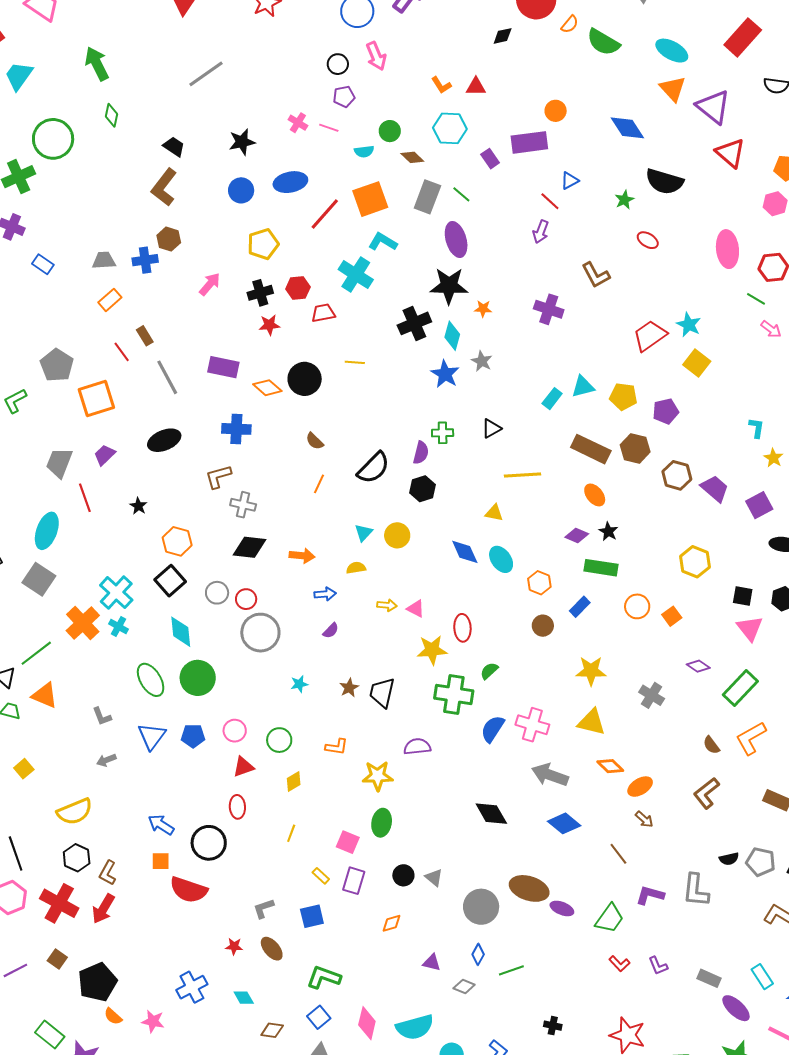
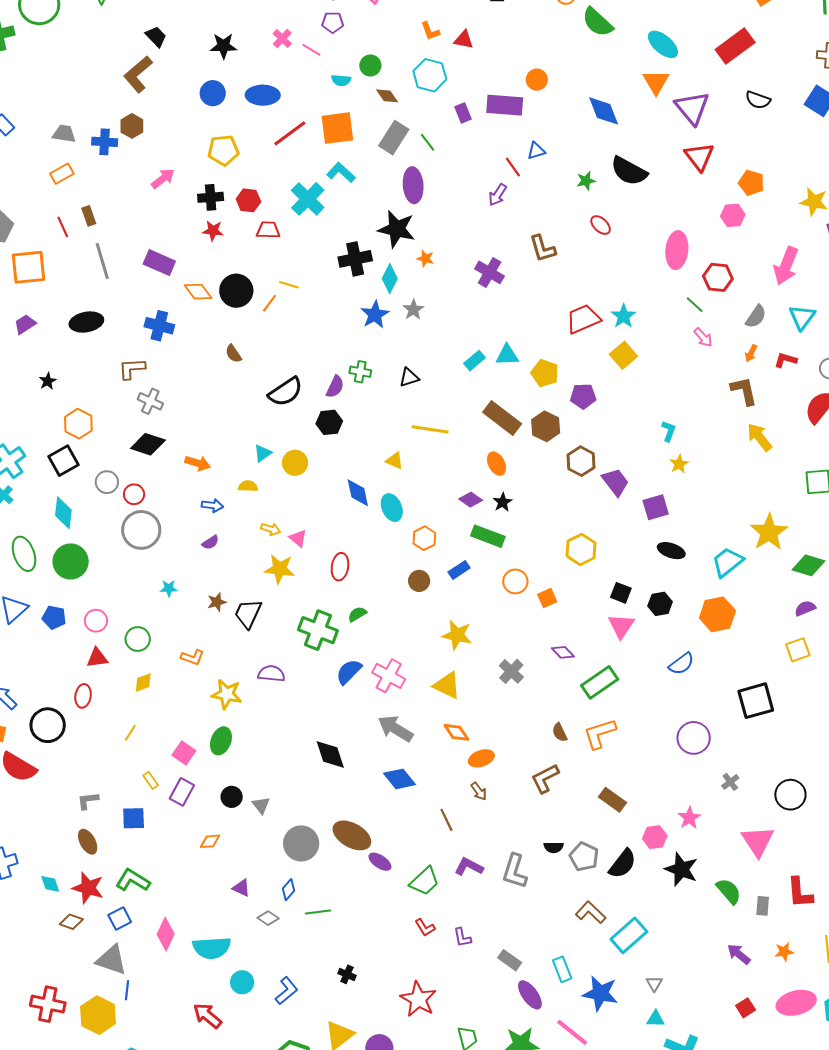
orange line: (319, 484) -> (269, 303), moved
yellow star: (432, 650) -> (280, 569), moved
red star: (234, 946) -> (88, 888), moved, size x1.8

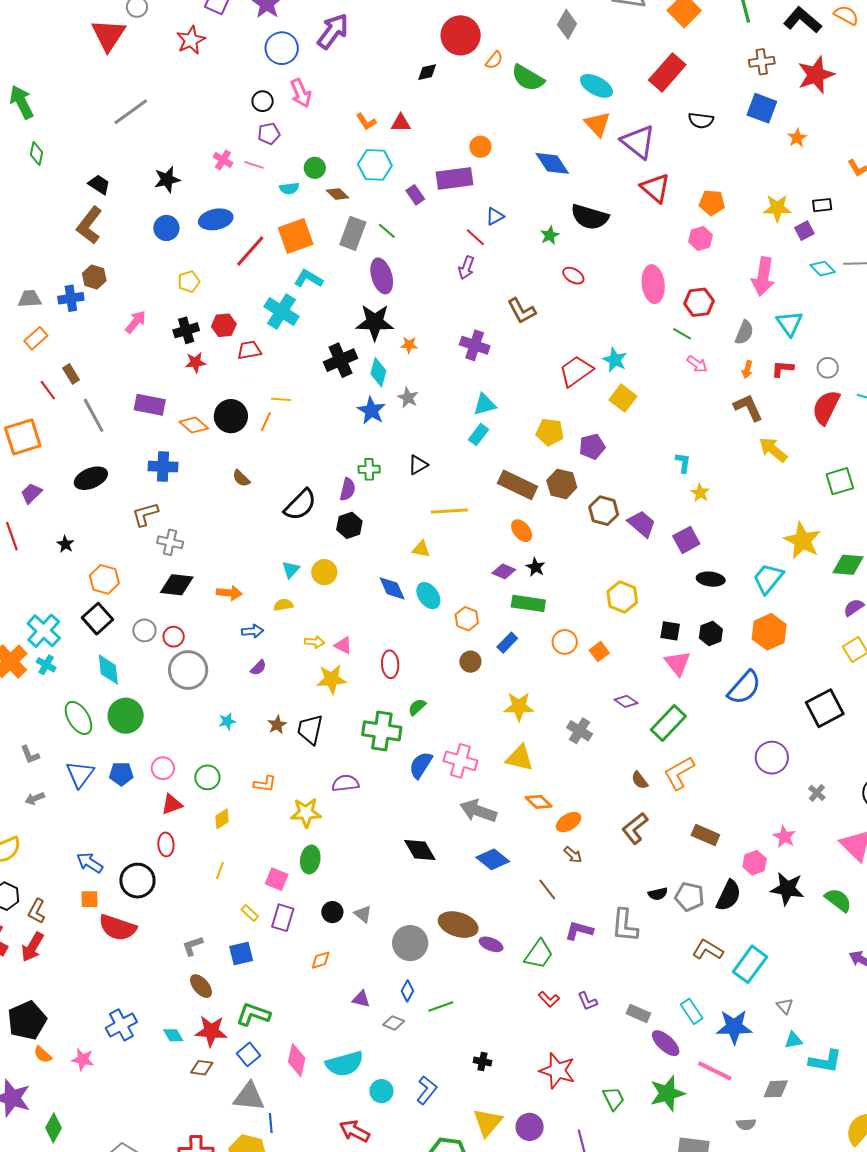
yellow pentagon: (223, 150) -> (189, 282), size x0.7
cyan triangle: (507, 355) -> (485, 404), moved
blue semicircle: (681, 664) -> (744, 688), size x1.4

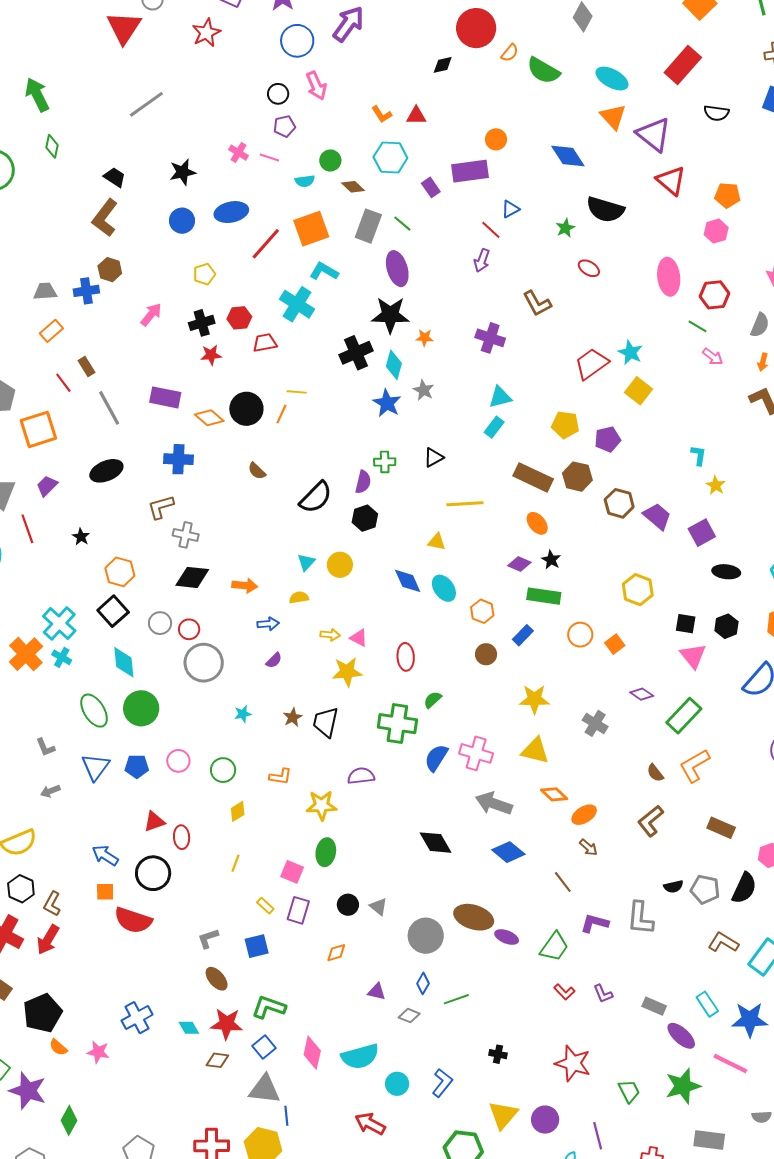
red triangle: (172, 804) -> (154, 822), moved

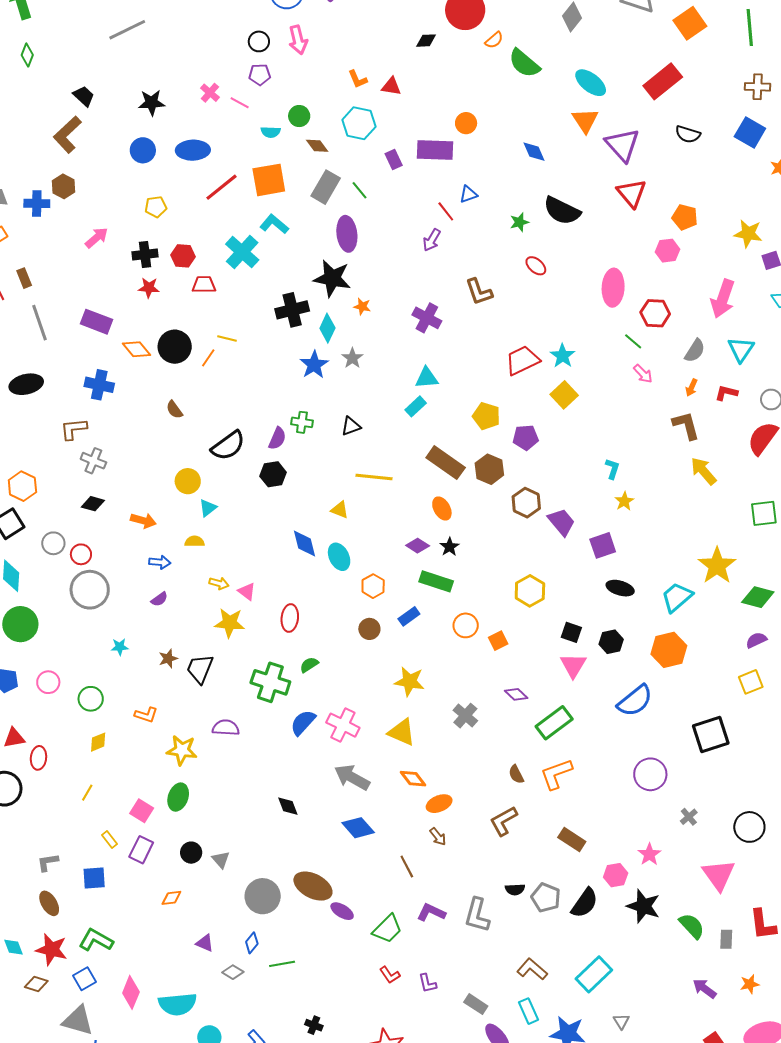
blue diamond: (568, 156) -> (534, 152), size x0.7
yellow circle: (340, 565) -> (188, 481), moved
black diamond: (192, 577) -> (93, 504), size x0.7
black diamond: (435, 843) -> (288, 806), size x0.7
brown L-shape: (723, 942) -> (532, 969), moved

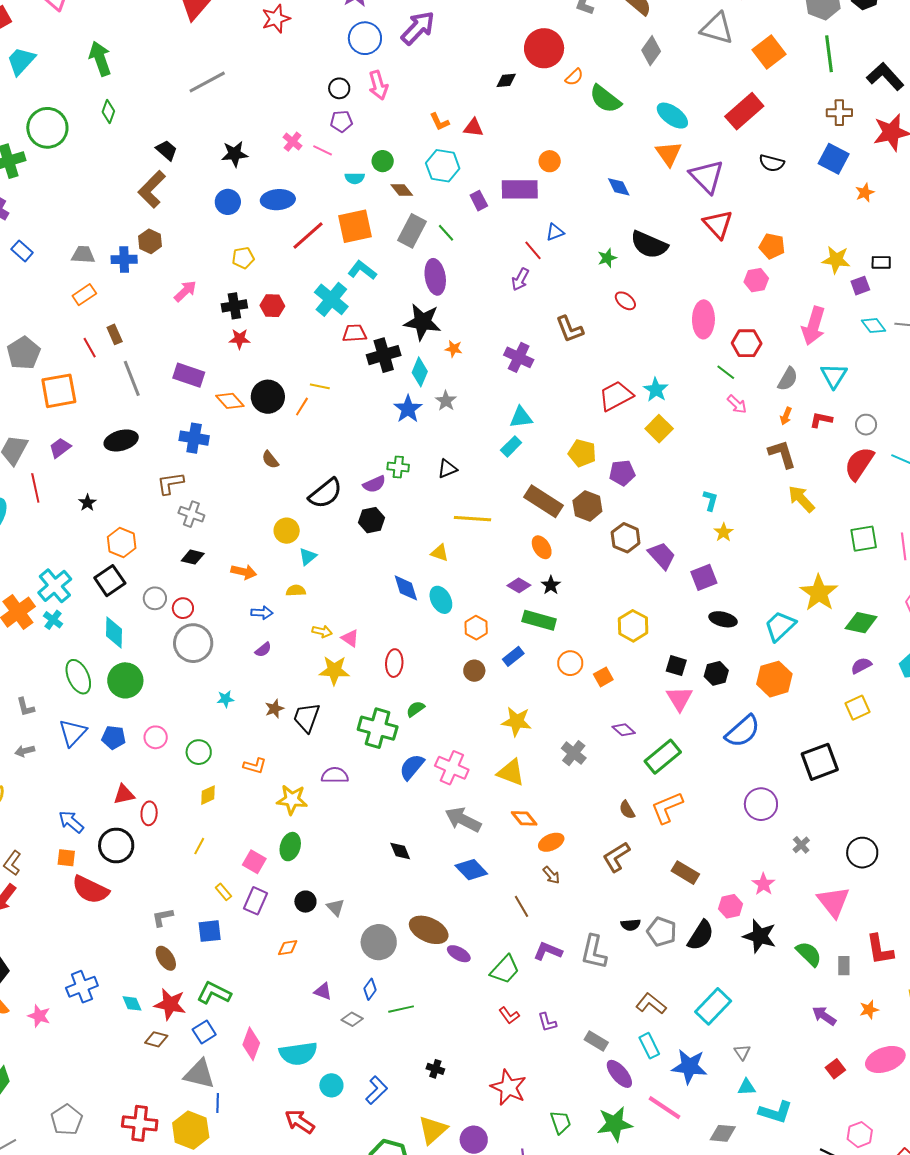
red trapezoid: (204, 285) -> (355, 333), moved
purple semicircle: (277, 438) -> (374, 484), turned 45

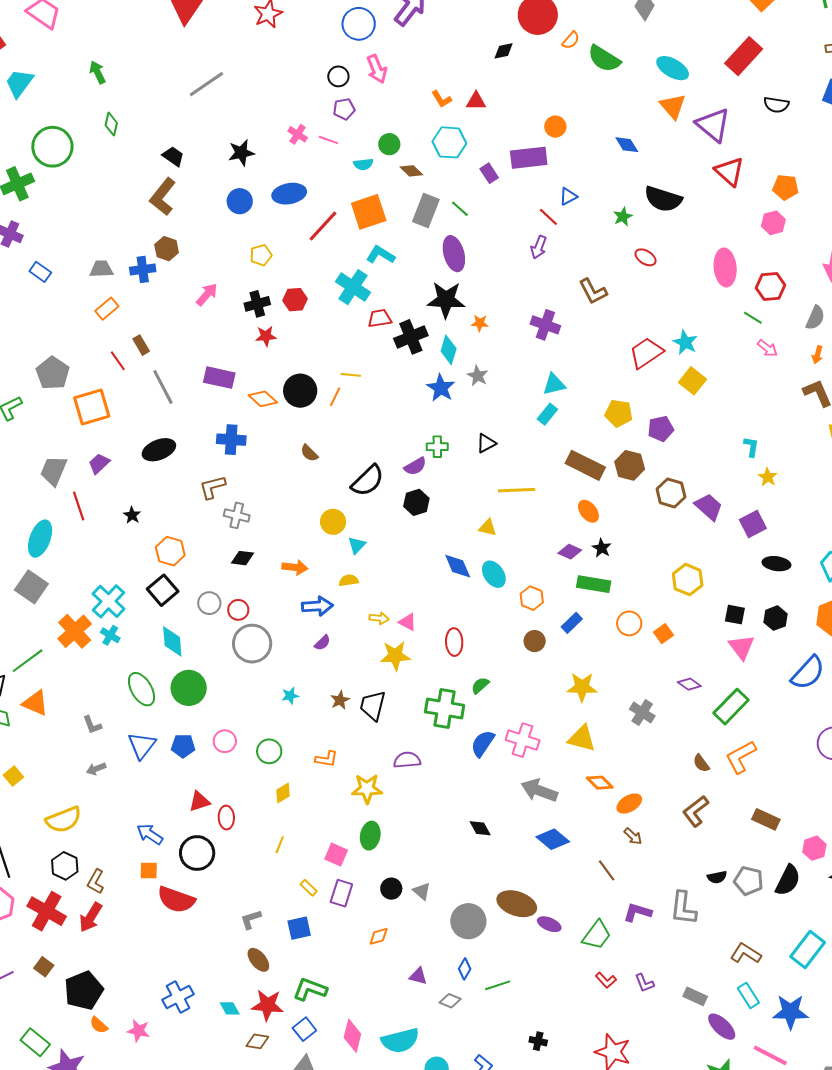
green arrow: (100, 59) -> (97, 72), size x0.7
blue arrow: (262, 613) -> (317, 606), size x1.4

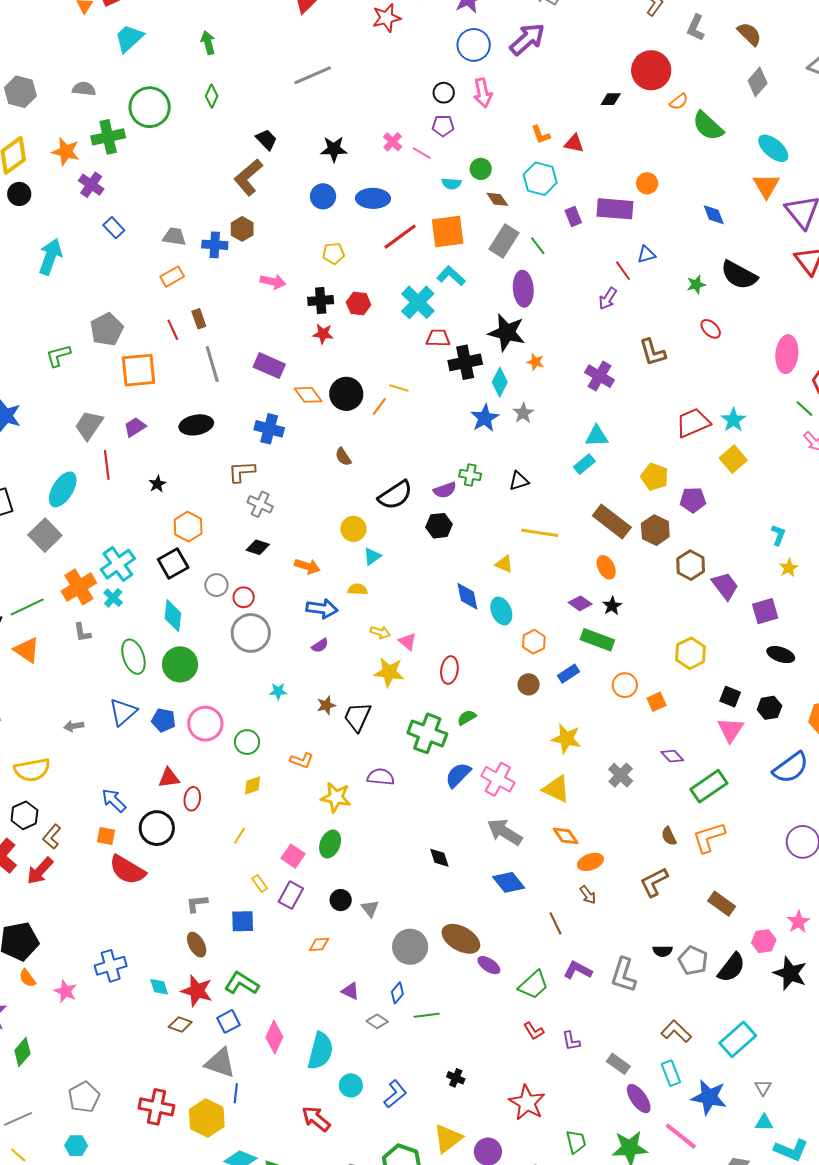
pink arrow: (207, 294) -> (273, 282), turned 50
gray L-shape: (92, 725) -> (82, 632), moved
pink circle: (225, 741) -> (205, 724), size x1.5
cyan semicircle: (400, 1041) -> (320, 1051), turned -72

